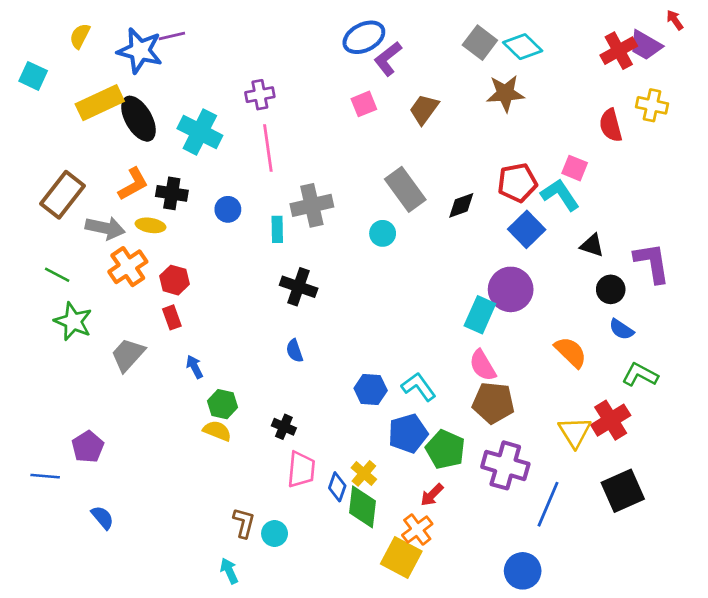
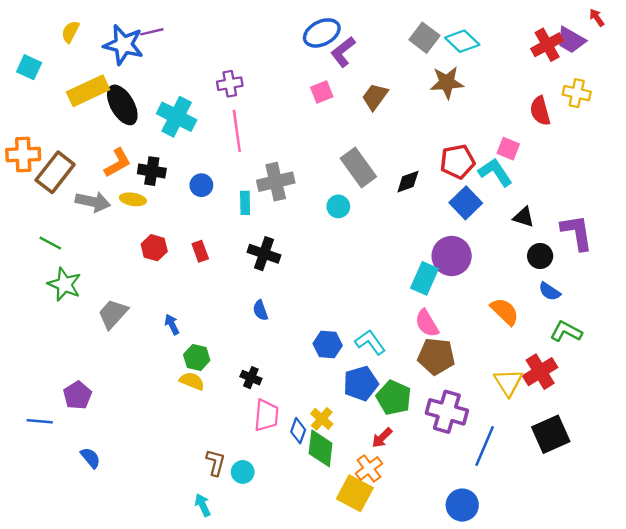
orange cross: (128, 267) -> (23, 155), moved, turned 32
red rectangle: (172, 317) -> (200, 251), moved

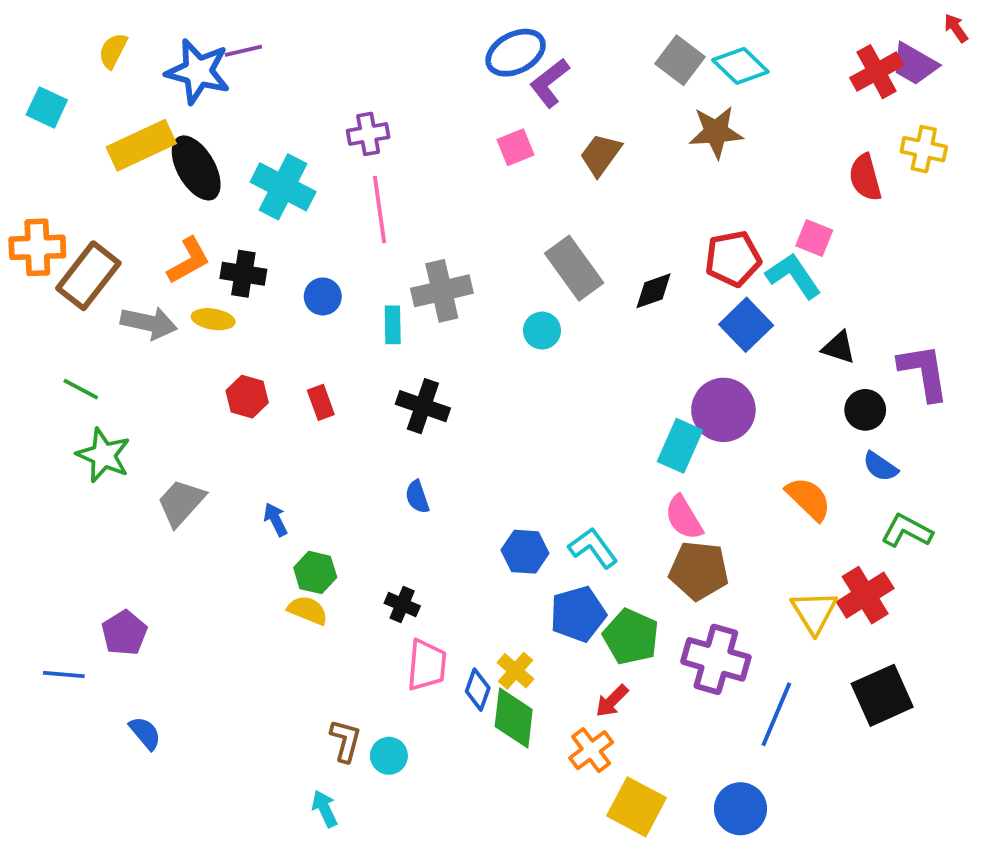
yellow square: (355, 493) -> (637, 807), moved

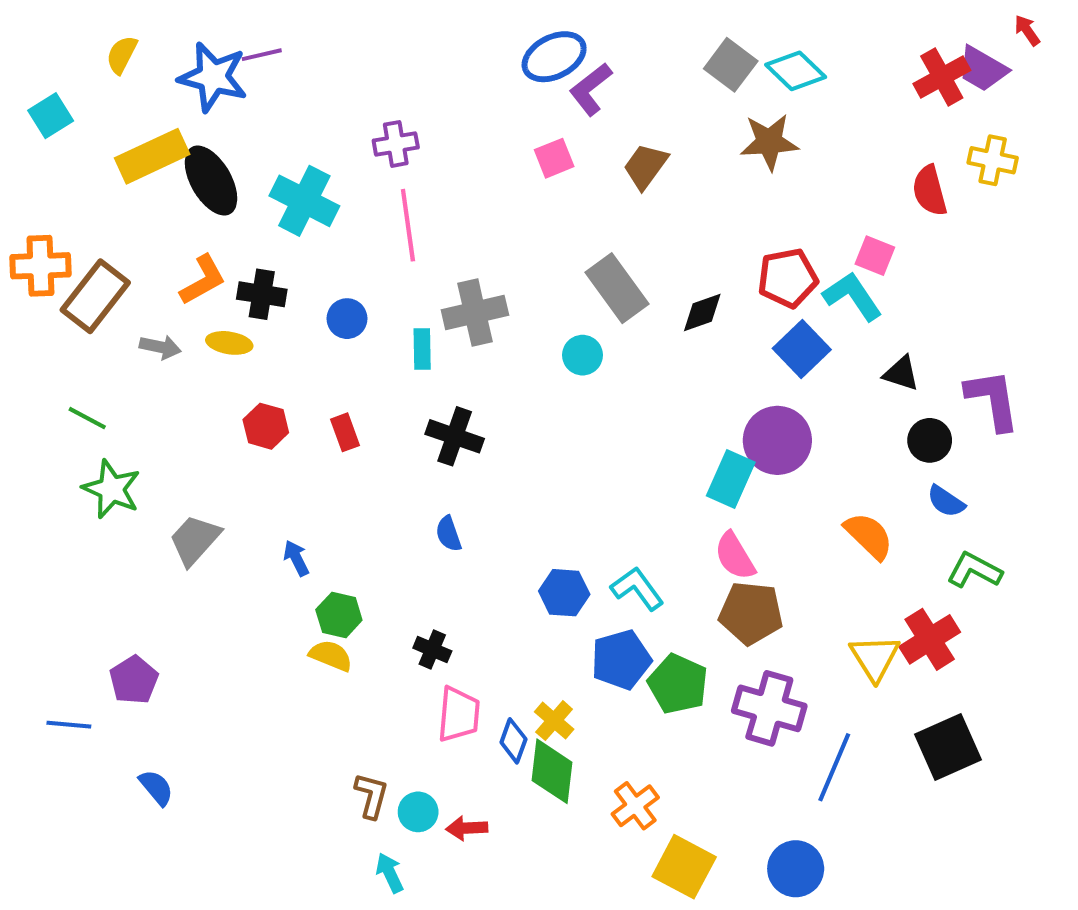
cyan square: (47, 107) -> (51, 116), turned 33
gray arrow: (149, 323) -> (160, 347), size x0.7
red arrow: (612, 701) -> (467, 828), moved, turned 42
cyan arrow: (325, 809) -> (390, 873), moved

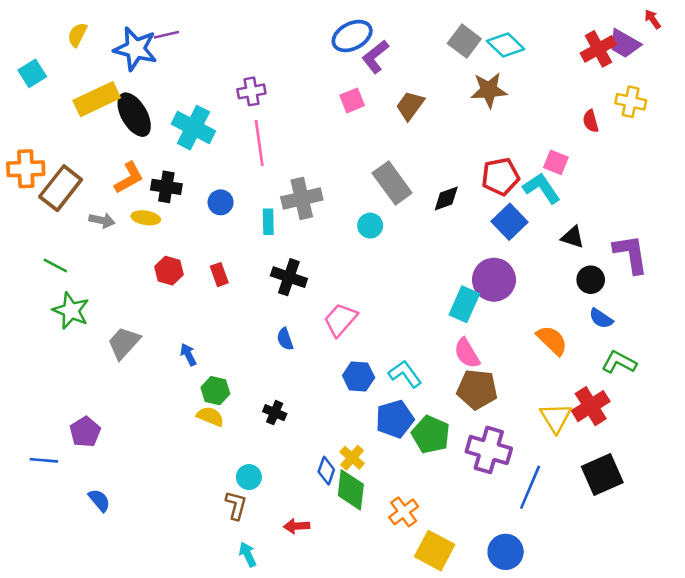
red semicircle: (930, 191) -> (591, 121), size x0.7
pink trapezoid: (459, 714) -> (340, 320), moved, turned -144
cyan circle: (418, 812) -> (249, 477), moved

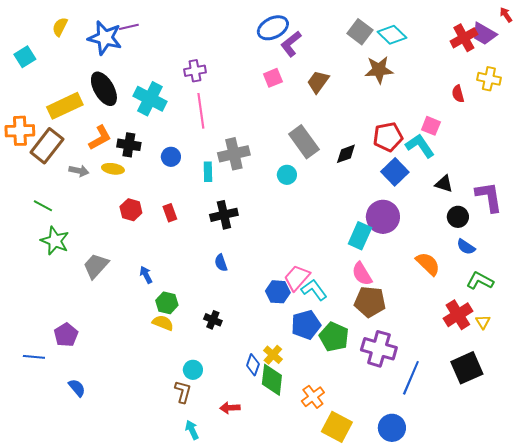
yellow rectangle: (97, 99) -> (65, 106), moved
black cross: (289, 277) -> (224, 215), turned -32
pink trapezoid: (340, 320) -> (297, 278), moved
yellow triangle: (556, 418) -> (483, 322), moved, size x0.6

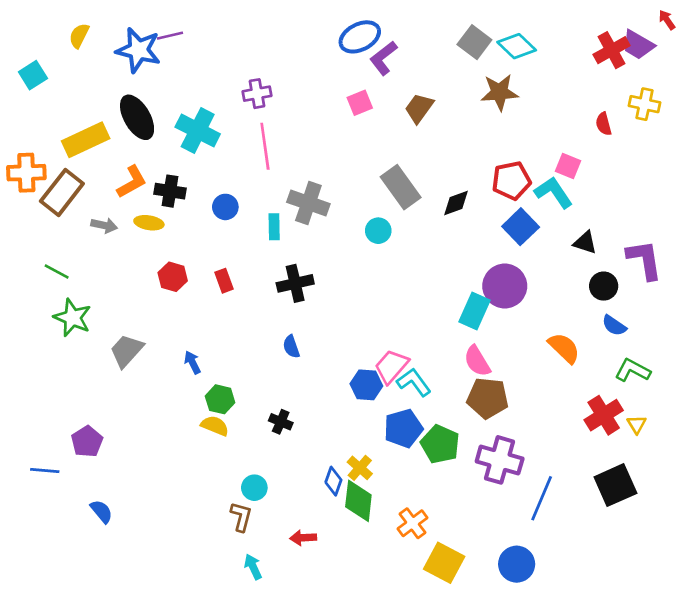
gray cross: (234, 154) -> (308, 203), turned 32

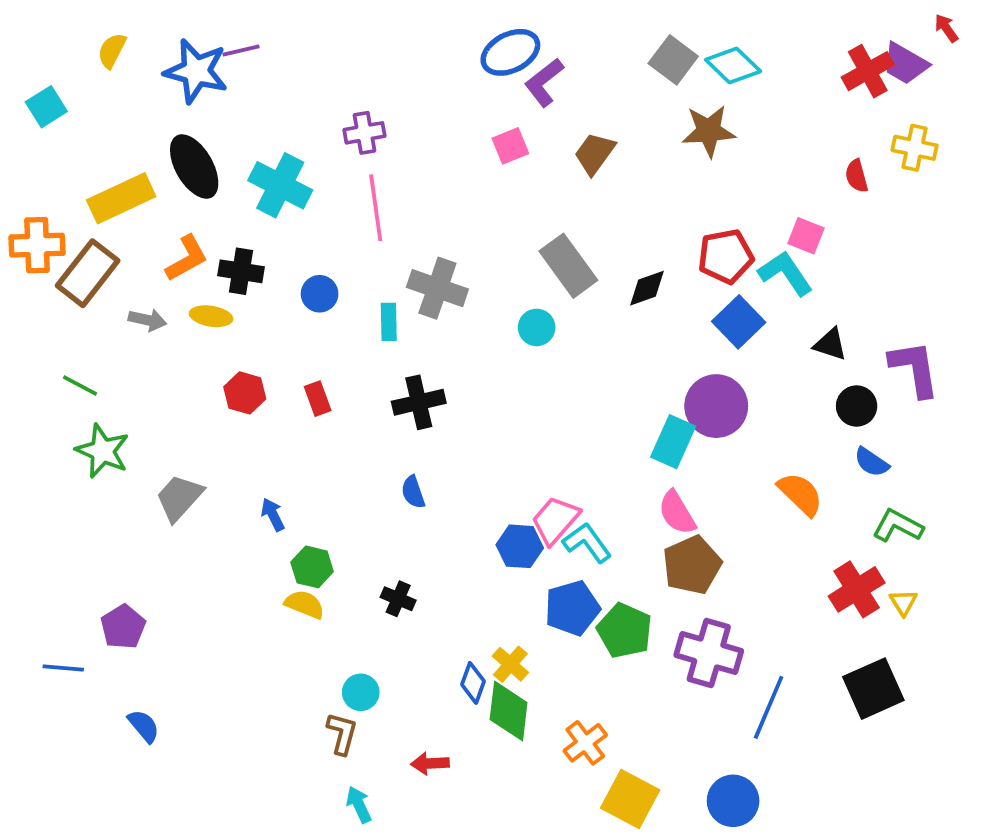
brown pentagon: (488, 398) -> (692, 565), turned -30

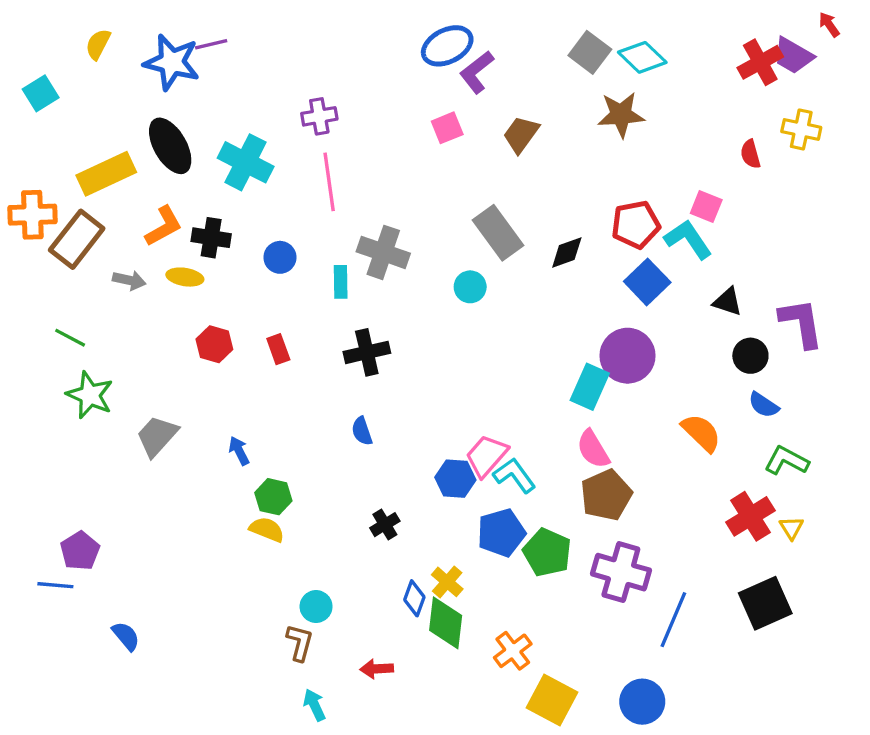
black cross: (398, 599) -> (385, 525), moved, turned 36
purple pentagon: (123, 627) -> (80, 551), moved

